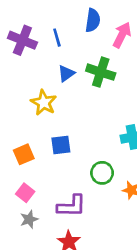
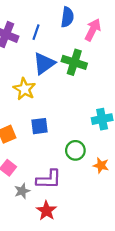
blue line: (57, 38) -> (36, 32), turned 35
blue triangle: (66, 73) -> (44, 63), size x1.5
gray star: (29, 219) -> (22, 191), moved

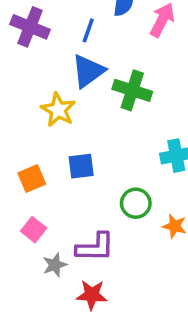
blue line: (36, 32) -> (88, 30), moved
green cross: (74, 62) -> (132, 90), moved
red star: (46, 211) -> (92, 295), turned -30

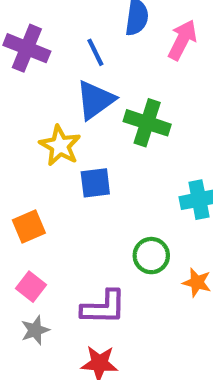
blue line: (88, 30) -> (95, 52), turned -45
blue square: (81, 166) -> (95, 183), moved
gray star: (55, 265) -> (35, 330), moved

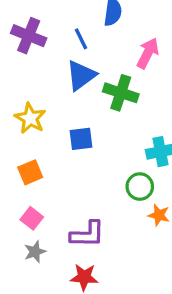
pink arrow: (182, 40) -> (148, 53), moved
yellow star: (60, 146) -> (30, 118), moved
green circle: (151, 256) -> (140, 187), moved

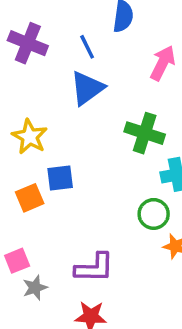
green cross: (121, 93) -> (145, 133), moved
blue square: (81, 139) -> (60, 178), moved
pink square: (32, 218) -> (17, 261), moved, turned 30

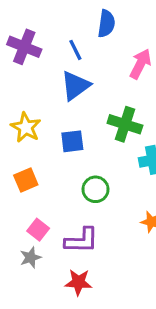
blue square: (60, 178) -> (72, 141), moved
green circle: (154, 214) -> (96, 189), moved
pink square: (17, 261) -> (38, 230), moved, turned -30

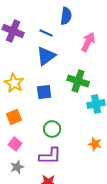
blue line: (75, 50) -> (46, 33), turned -40
green circle: (96, 189) -> (52, 129), moved
pink square: (38, 230) -> (15, 144), moved

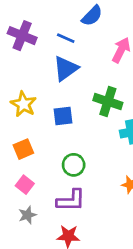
blue semicircle: (66, 16) -> (92, 16), turned 36

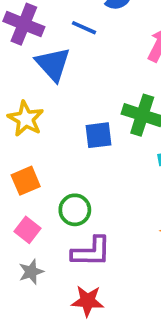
blue triangle: (66, 69) -> (53, 64), moved, turned -36
blue square: (63, 116) -> (99, 135), moved
green circle: (74, 165) -> (75, 210), moved

